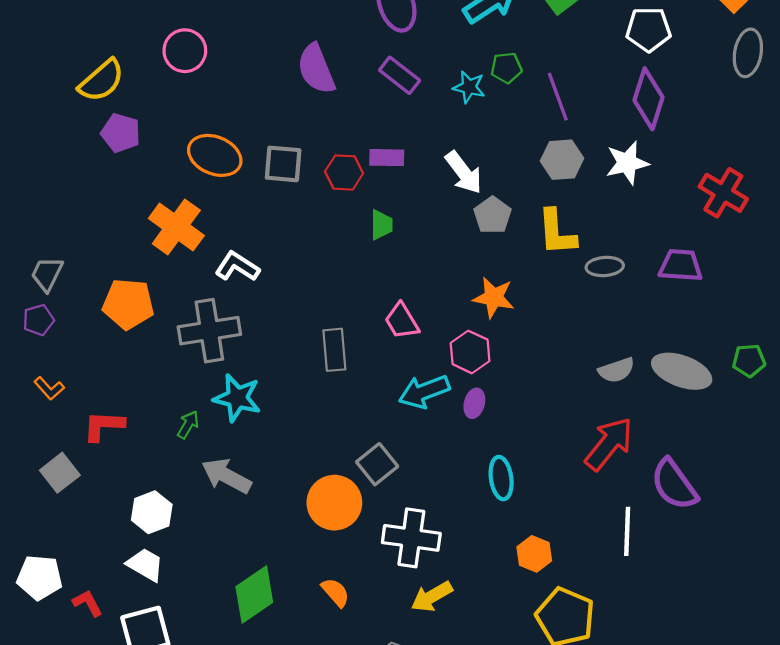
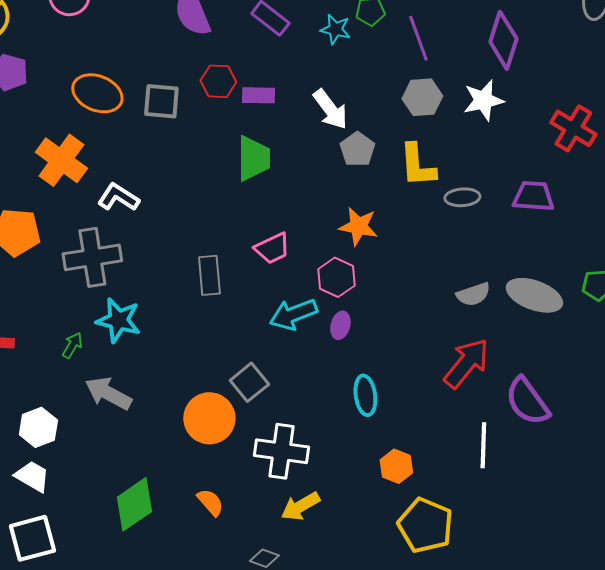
red hexagon: (344, 172) -> (218, 81), moved
green trapezoid: (381, 225) -> (253, 158), size x1.6
pink trapezoid: (402, 321) -> (272, 248), turned -84

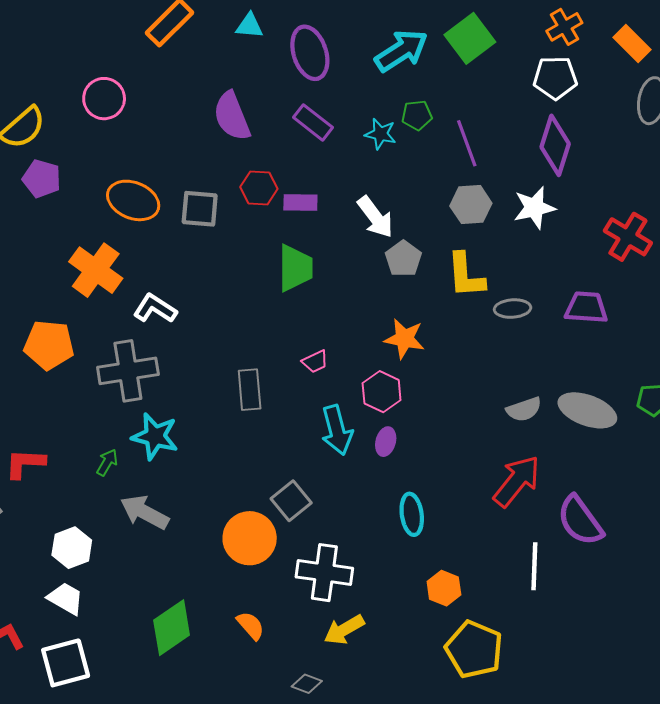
pink trapezoid: (272, 248) -> (315, 362), size x0.7
cyan arrow: (293, 314) -> (337, 430), turned -84

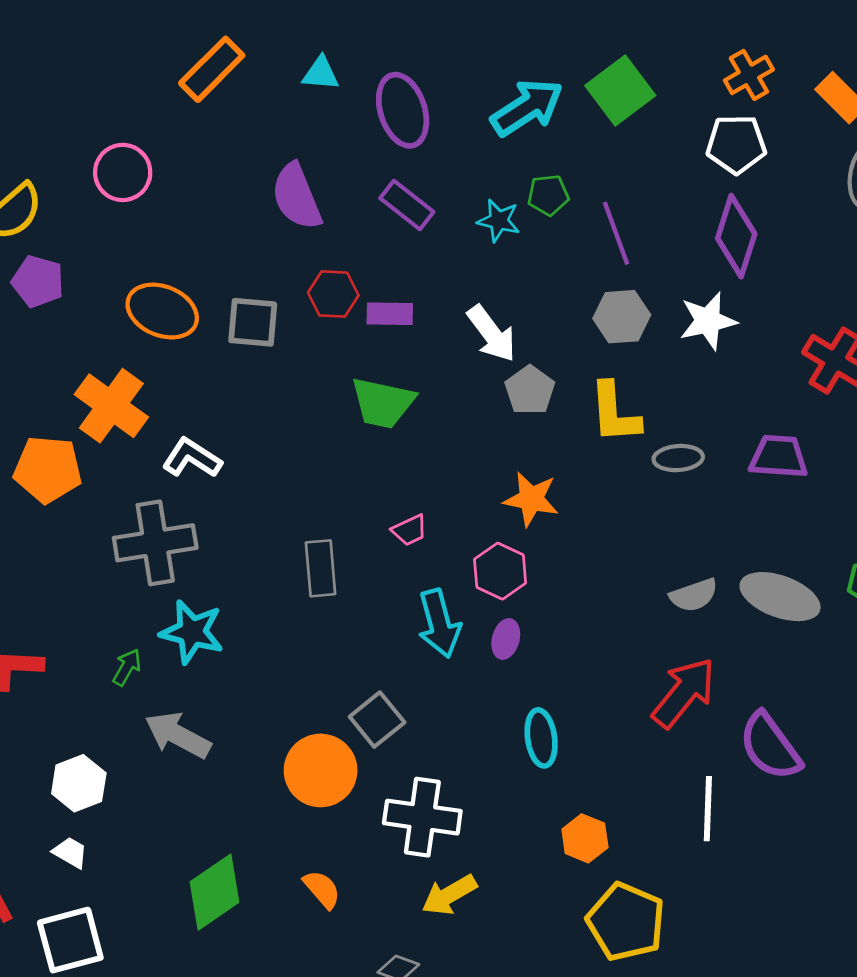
green trapezoid: (295, 268) -> (383, 403), turned 102
orange pentagon: (49, 345) -> (48, 469), moved
white trapezoid: (66, 599) -> (70, 852), size x0.7

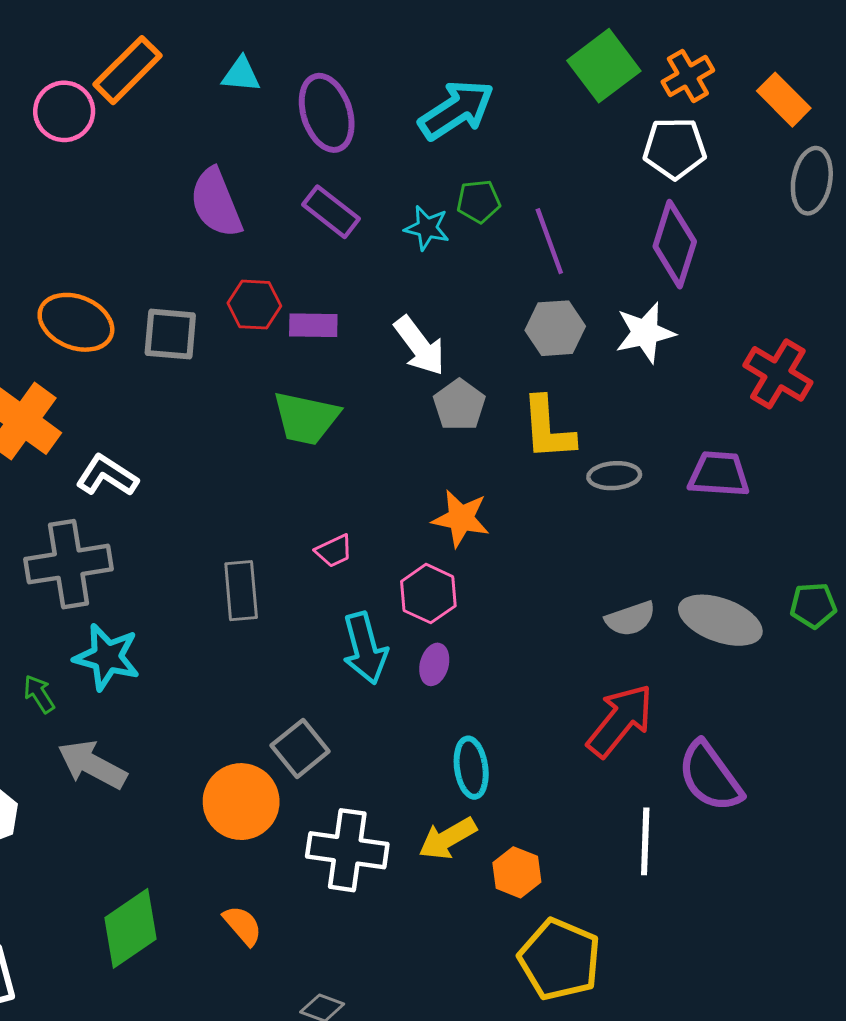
green square: (620, 90) -> (604, 66), moved
pink circle: (123, 172) -> (64, 111), moved
green arrow: (127, 667) -> (39, 694), turned -63
yellow arrow: (449, 895) -> (448, 838), moved

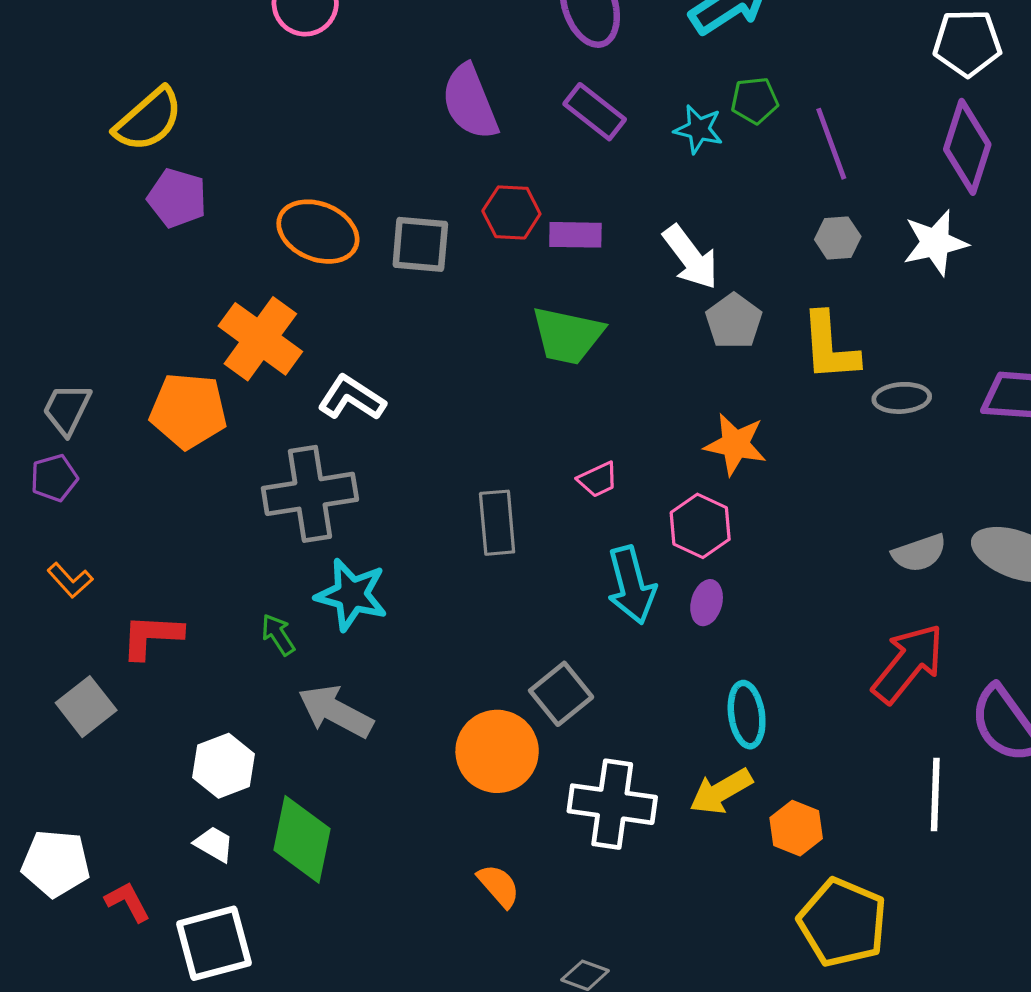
gray hexagon: (555, 328) -> (838, 238), size x0.7
green diamond: (130, 928) -> (302, 839), moved, turned -44

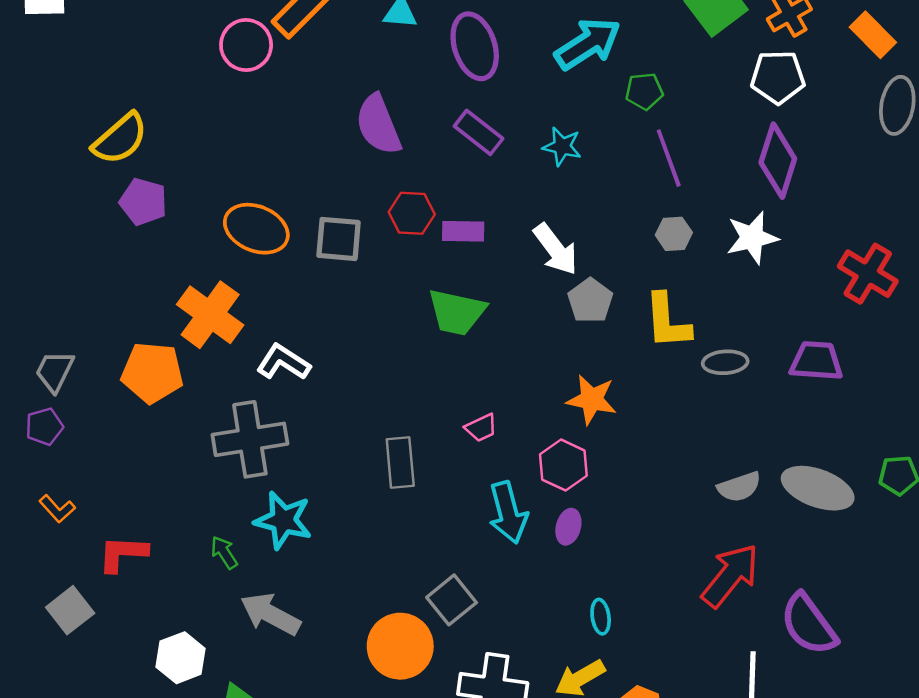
green pentagon: (755, 100) -> (644, 91), moved
cyan ellipse: (747, 715) -> (601, 617), size x0.7

